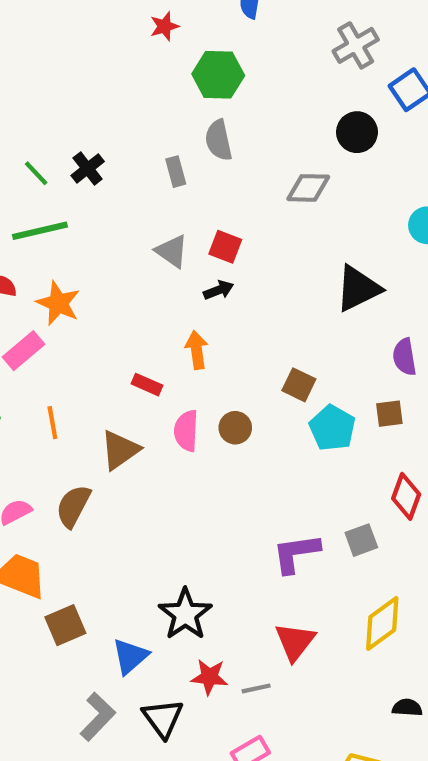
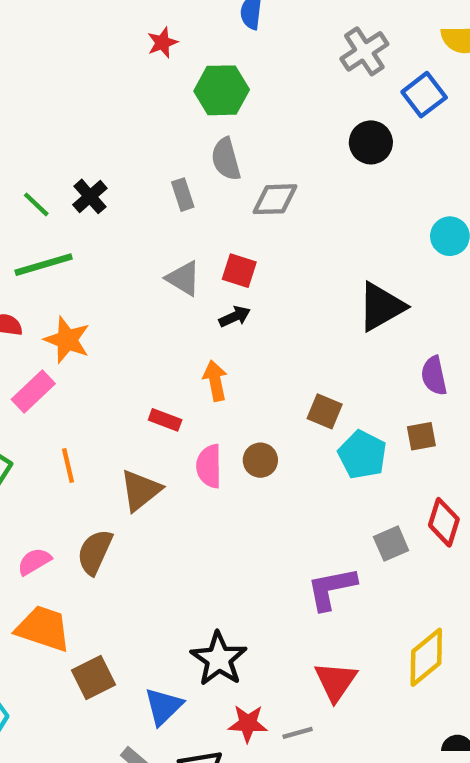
gray diamond: (308, 188) -> (275, 199), moved
gray square: (361, 540) -> (391, 544), moved

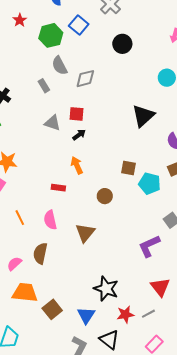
blue square: (424, 95) -> (79, 25), moved
pink semicircle: (209, 466) -> (50, 220), moved
brown triangle: (141, 490) -> (85, 233), moved

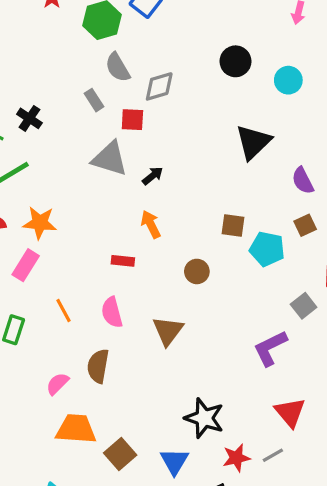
black circle: (122, 44) -> (235, 61), moved
red square: (77, 114) -> (132, 120), moved
gray triangle: (52, 123) -> (110, 159), size x1.4

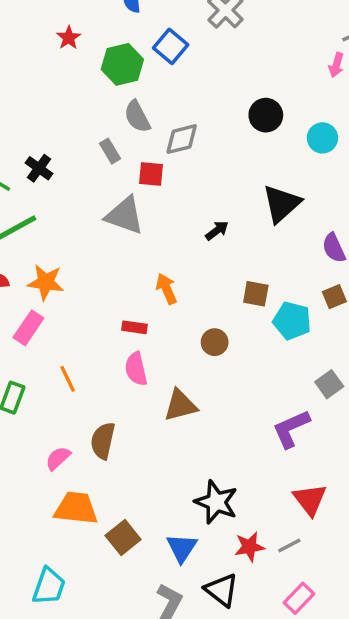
black arrow: (153, 176) -> (217, 231), moved
pink semicircle: (112, 312) -> (136, 369), moved
brown triangle: (168, 331) -> (180, 405), turned 36

